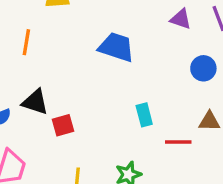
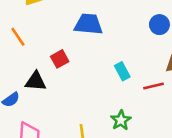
orange line: (26, 42) -> (18, 37), turned -30
red square: (63, 125) -> (60, 59), moved

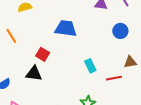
red square: (60, 59) -> (43, 54), turned -32
black triangle: (36, 81) -> (34, 74), moved

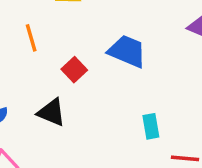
red square: (43, 54) -> (74, 70), moved

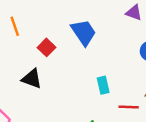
blue trapezoid: (127, 51) -> (84, 32), turned 36

